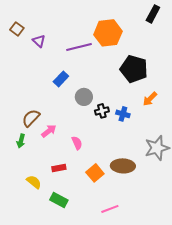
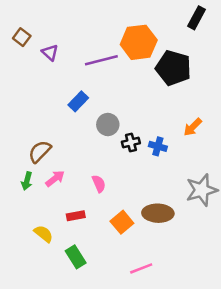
black pentagon: (134, 69) -> (173, 68), moved
pink arrow: (49, 131) -> (55, 178), moved
green rectangle: (59, 200) -> (76, 257), turned 30

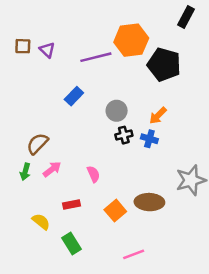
brown square: (22, 37) -> (23, 46), moved, turned -35
gray circle: (108, 125) -> (117, 111), moved
orange arrow: (193, 127) -> (158, 116), moved

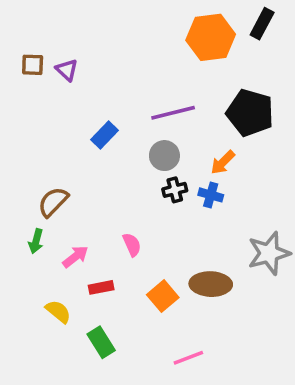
orange hexagon: (131, 40) -> (211, 37), moved
purple line: (96, 57) -> (173, 113), moved
black pentagon: (164, 64) -> (250, 113), moved
pink arrow: (52, 169) -> (75, 257), moved

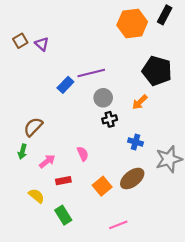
brown square: (33, 65) -> (20, 41), turned -32
purple line: (173, 113) -> (91, 73), moved
blue cross: (211, 195) -> (135, 142), moved
brown ellipse: (211, 284) -> (132, 179), turned -40

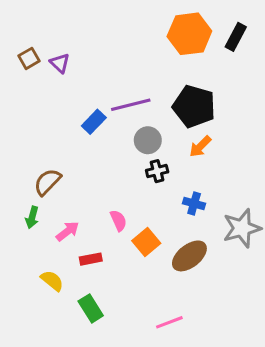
black rectangle: (165, 15) -> (236, 37), moved
black pentagon: (157, 71) -> (194, 106), moved
orange square: (102, 186) -> (146, 242), moved

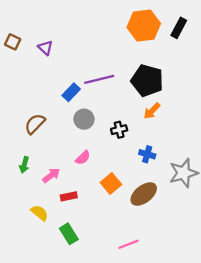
brown square: (29, 58) -> (13, 42), moved, turned -35
gray circle: (148, 140) -> (84, 119), moved
brown semicircle: (47, 182) -> (35, 124), moved
pink semicircle: (118, 220) -> (83, 158), moved, turned 70

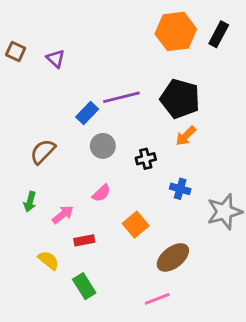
brown ellipse: (144, 194) -> (173, 257), moved

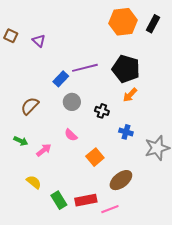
black cross: (146, 159) -> (102, 111), turned 32
pink semicircle: (101, 193) -> (71, 135), turned 88
green arrow: (30, 202) -> (21, 141), turned -80
red rectangle: (84, 240) -> (86, 200), moved, size x1.5

